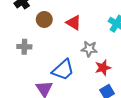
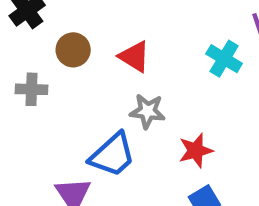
gray cross: (24, 47) -> (32, 89), moved
gray star: (89, 49) -> (147, 111), moved

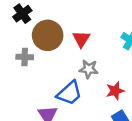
brown circle: (73, 50) -> (48, 35), size x1.6
red triangle: (134, 56) -> (81, 39), turned 30

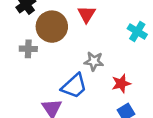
red triangle: (81, 39) -> (86, 14), moved

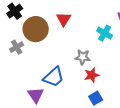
gray cross: (28, 49) -> (17, 47), turned -32
gray star: (94, 61) -> (83, 57), moved

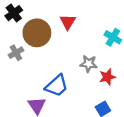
red star: (92, 75) -> (107, 77), moved

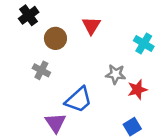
brown circle: (37, 33) -> (55, 38), size x0.7
gray cross: (16, 53) -> (41, 70), moved, turned -32

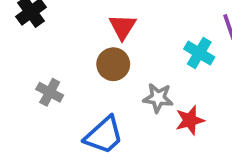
brown circle: (55, 38) -> (113, 64), moved

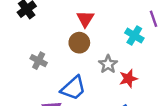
gray star: (158, 98) -> (108, 64), turned 30

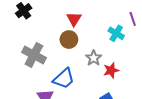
gray cross: (39, 61) -> (34, 55), size x1.6

